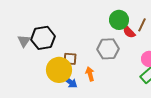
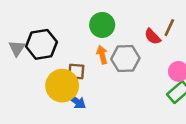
green circle: (119, 20) -> (102, 25), moved
orange arrow: (90, 74) -> (102, 55), moved

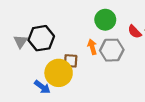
green circle: (102, 25) -> (105, 20), moved
blue arrow: (76, 101) -> (42, 87), moved

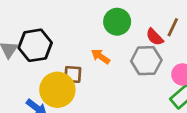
orange arrow: (92, 47) -> (100, 56), turned -40
gray hexagon: (112, 50) -> (146, 61), moved

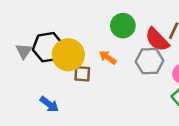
red semicircle: (155, 37) -> (157, 40), size x1.5
yellow circle: (57, 90) -> (68, 55), moved

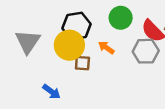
black hexagon: (48, 47) -> (77, 26), moved
gray triangle: (24, 51) -> (28, 42), size x1.6

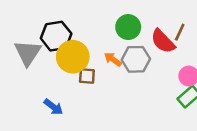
black hexagon: (77, 26) -> (56, 36), moved
gray hexagon: (146, 51) -> (136, 59), moved

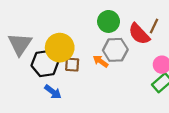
black hexagon: (56, 36) -> (45, 63), moved
orange arrow: (113, 59) -> (101, 61), moved
blue arrow: (53, 107) -> (53, 92), moved

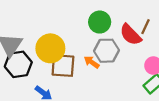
black hexagon: (45, 63) -> (18, 64), moved
brown square: (72, 65) -> (63, 66), size x1.6

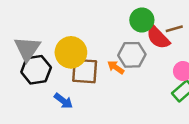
green circle: (100, 22) -> (142, 20), moved
brown line: (145, 27) -> (174, 29), turned 49

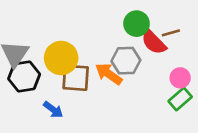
orange arrow: (116, 67) -> (109, 74), size x1.5

